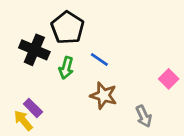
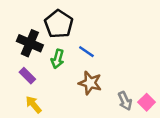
pink square: (169, 79) -> (147, 102), moved
purple rectangle: (33, 108) -> (27, 76), moved
yellow arrow: (23, 120) -> (33, 105), moved

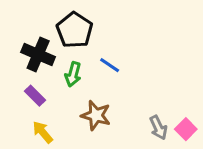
brown star: (90, 83) -> (96, 115), moved

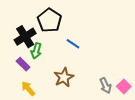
black cross: (38, 54) -> (25, 37), turned 35
green arrow: (73, 74) -> (36, 51), moved
brown star: (96, 115) -> (64, 77), turned 30

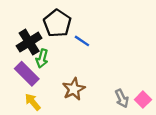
blue line: (73, 44) -> (82, 41), moved
purple rectangle: (23, 64) -> (27, 74), size x1.5

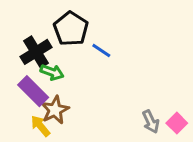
green arrow: (42, 59) -> (52, 72), turned -84
brown star: (74, 89) -> (55, 110), moved

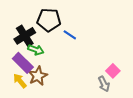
black pentagon: (71, 29) -> (49, 20), turned -30
pink square: (177, 123) -> (113, 71), moved
yellow arrow: (40, 126) -> (20, 81), moved

